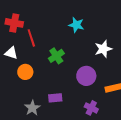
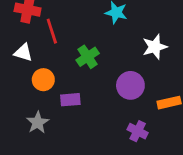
purple rectangle: (55, 98) -> (70, 100), moved
gray star: (32, 108) -> (38, 123), moved

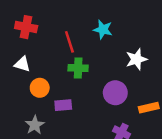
red line: (52, 31) -> (69, 42), moved
green cross: (88, 57) -> (78, 68), turned 36

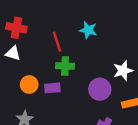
white star: (136, 59) -> (123, 71), moved
white triangle: (22, 64) -> (13, 53), moved
purple rectangle: (63, 105) -> (52, 88), moved

